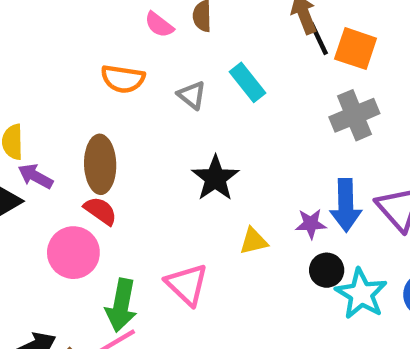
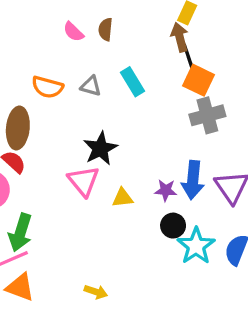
orange square: (356, 49) -> (198, 80), moved
orange semicircle: (123, 79) -> (47, 87), moved
gray triangle: (192, 95) -> (91, 86), turned -30
pink triangle: (187, 284) -> (83, 181), moved

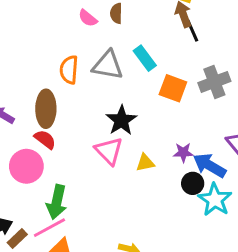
orange square: (198, 80) -> (173, 88), moved
gray triangle: (91, 86) -> (108, 65), size x1.6
orange semicircle: (47, 87) -> (69, 70), turned 84
blue arrow: (193, 180) -> (209, 165), moved, turned 120

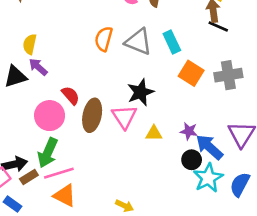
black line: (192, 31) -> (218, 27), turned -54
brown ellipse: (46, 109) -> (92, 115), moved
green arrow: (57, 202) -> (48, 153), moved

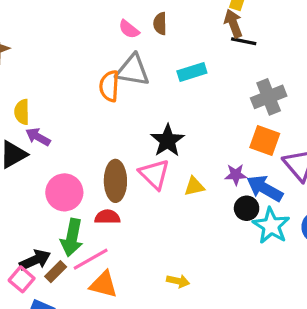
gray triangle: (138, 42) -> (133, 70), moved
cyan rectangle: (172, 42) -> (192, 72), turned -70
orange square: (191, 73) -> (265, 140), moved
red semicircle: (71, 95) -> (107, 217), moved, turned -36

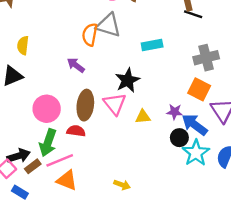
cyan rectangle: (192, 72) -> (152, 45), moved
purple arrow: (38, 137) -> (76, 65), moved

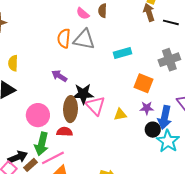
black line: (193, 14) -> (171, 22), moved
orange semicircle: (90, 35) -> (64, 38), moved
black star: (128, 80) -> (83, 94), moved, turned 30
orange square: (199, 89) -> (143, 83), moved
blue arrow: (195, 125) -> (165, 117), turned -110

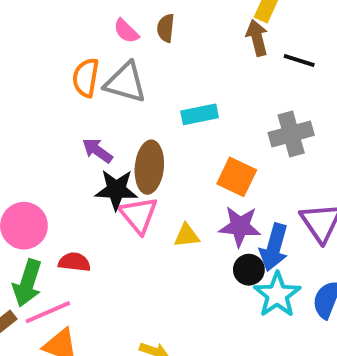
purple arrow: (59, 76) -> (97, 151), moved
purple star: (147, 108) -> (240, 226), size x1.5
brown ellipse: (70, 109) -> (149, 167), moved

